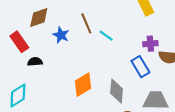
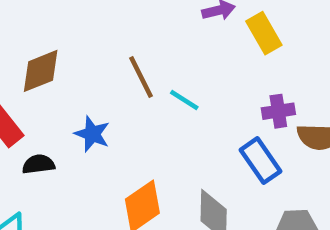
blue star: (61, 35) -> (92, 134), moved

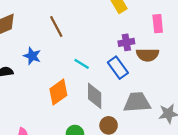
cyan line: (184, 100) -> (82, 64), moved

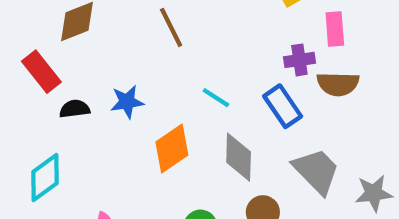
pink rectangle: (158, 24) -> (335, 29), moved
blue star: (32, 56) -> (127, 102), moved, turned -30
gray trapezoid: (137, 102) -> (316, 171), turned 48

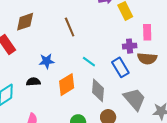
black semicircle: (75, 109) -> (33, 82), moved

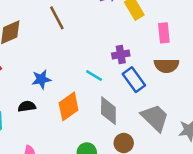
brown line: (70, 27) -> (57, 18), moved
purple cross: (130, 46) -> (121, 55), moved

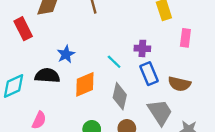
brown semicircle: (166, 66) -> (179, 84), moved
blue star: (41, 79) -> (66, 54), turned -30
black semicircle: (27, 106) -> (47, 76), size x1.5

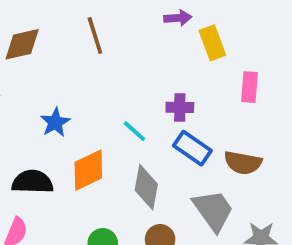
blue rectangle: (149, 74) -> (192, 148), turned -30
black semicircle: (47, 76) -> (32, 182), moved

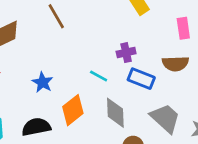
pink rectangle: (250, 87) -> (183, 28), moved
brown semicircle: (243, 163) -> (175, 64), moved

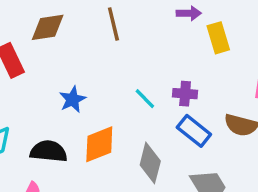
cyan line: (99, 76) -> (145, 99), moved

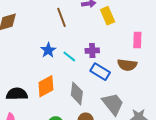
brown line: (113, 24) -> (62, 17), moved
blue star: (73, 99) -> (48, 50), moved

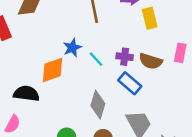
brown semicircle: (127, 65) -> (151, 61), moved
orange diamond: (46, 86) -> (53, 70), moved

